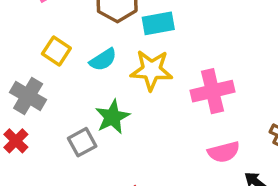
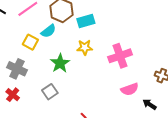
cyan semicircle: (103, 60) -> (48, 31), moved
yellow star: (151, 70) -> (85, 47), size x0.7
green star: (112, 117) -> (60, 63), moved

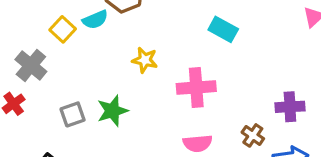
cyan rectangle: (86, 21) -> (223, 29), moved, turned 30
green star: (60, 63) -> (112, 111), moved

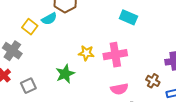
yellow star: (145, 60) -> (86, 53), moved
gray square: (73, 114) -> (28, 86), moved

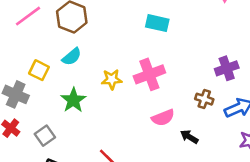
cyan semicircle: (49, 19) -> (72, 57), moved
yellow square: (30, 27) -> (39, 70), moved
green star: (65, 74) -> (73, 100), moved

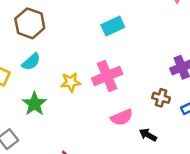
cyan rectangle: (157, 23) -> (113, 26), turned -35

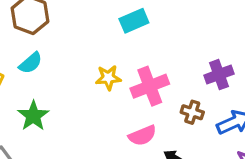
pink cross: (107, 76) -> (150, 86), moved
yellow star: (71, 82) -> (108, 78), moved

